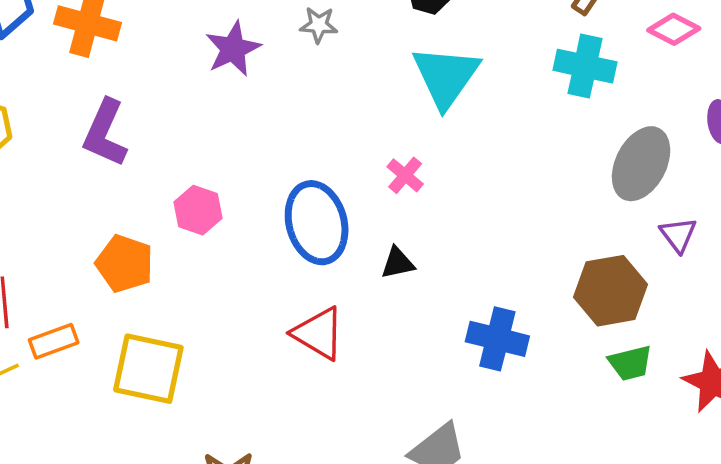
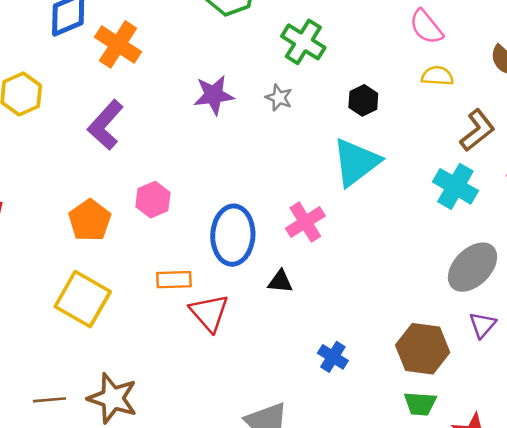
pink cross: (405, 175) -> (305, 222), size x1.4
blue cross: (497, 339) -> (333, 357), size x0.7
orange rectangle: (54, 341) -> (174, 280), moved

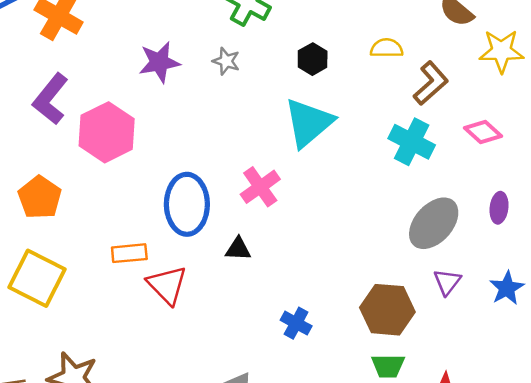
yellow semicircle: (437, 76) -> (387, 48), moved
pink hexagon: (153, 200) -> (107, 132), moved, size x1.6

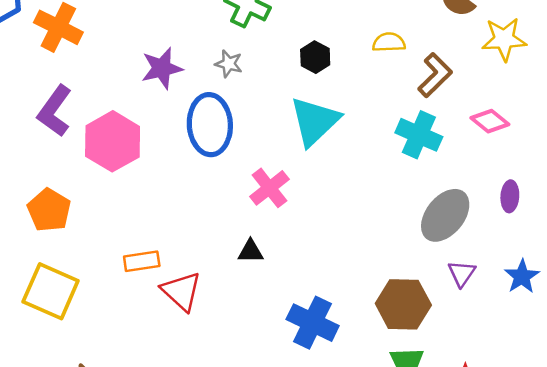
blue ellipse: (187, 204) -> (210, 125), moved
blue cross: (296, 323) -> (313, 323), size x1.6

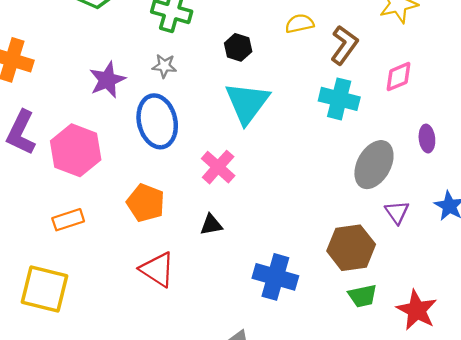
pink diamond: (490, 121) -> (398, 77), turned -52
orange pentagon: (49, 210) -> (146, 203), moved
orange rectangle: (142, 261) -> (68, 220), moved

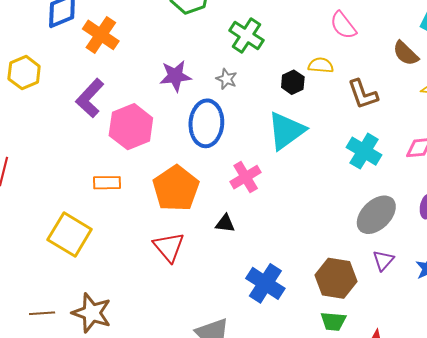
yellow semicircle: (300, 24) -> (321, 65), moved
brown L-shape: (344, 45) -> (363, 94), moved, turned 108
orange pentagon: (146, 203) -> (176, 188), size x1.4

